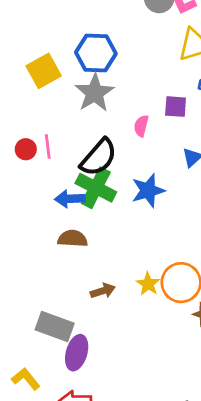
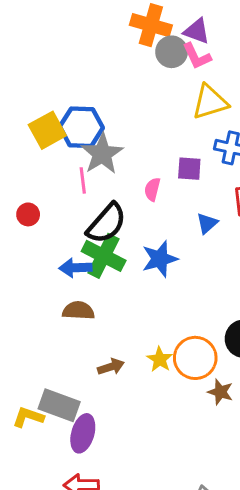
blue hexagon: (96, 53) -> (81, 127), moved
pink line: (48, 146) -> (83, 180), moved
yellow L-shape: (26, 379) -> (28, 417), moved, turned -32

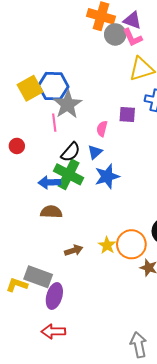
black semicircle: (106, 223) -> (71, 152), size x0.7
blue triangle: (207, 223) -> (95, 152), moved

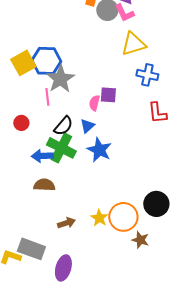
purple square: (127, 115) -> (108, 95), moved
red circle: (17, 146) -> (21, 123), moved
blue star: (107, 176) -> (99, 150), turned -30
purple ellipse: (54, 296) -> (63, 268), moved

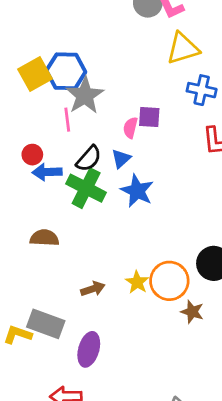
blue arrow: (42, 156) -> (47, 172), moved
brown semicircle: (44, 185) -> (44, 238), moved

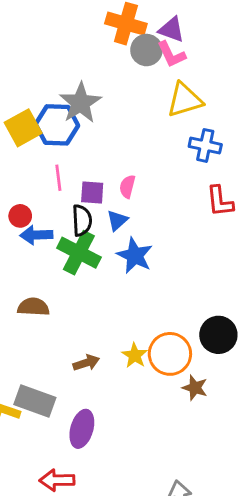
gray star: (85, 95) -> (80, 103), moved
purple square: (149, 117) -> (92, 192), moved
black semicircle: (89, 159) -> (82, 220), turned -44

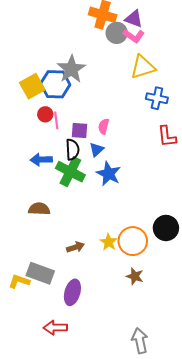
pink L-shape: (171, 54) -> (134, 36), turned -30
red circle: (20, 216) -> (45, 114), moved
brown star: (195, 388) -> (135, 276), moved

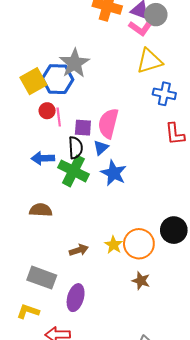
gray circle: (117, 33) -> (156, 15), moved
pink semicircle: (104, 126) -> (108, 123), size x1.8
yellow L-shape: (19, 281) -> (28, 311), moved

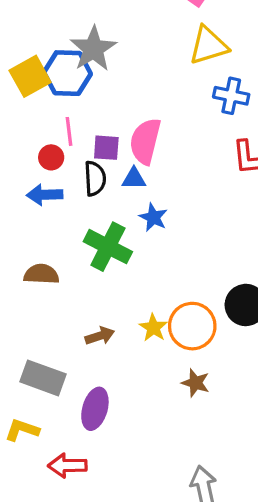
red circle: (47, 111) -> (51, 157), moved
blue triangle: (101, 148) -> (134, 178), turned 42
green cross: (73, 171) -> (108, 247), moved
blue star: (114, 173) -> (153, 217), size x0.7

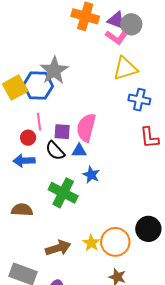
black semicircle: (95, 178) -> (55, 151), turned 140
brown arrow: (100, 336) -> (58, 248), size x1.4

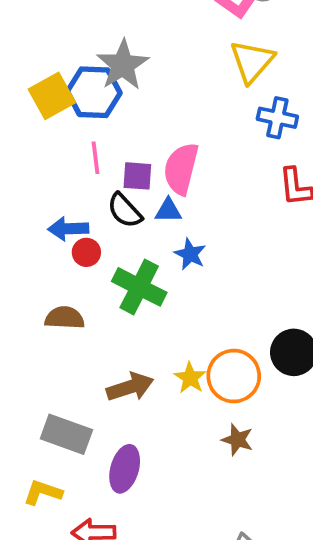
yellow triangle: (125, 68) -> (252, 61), turned -32
red circle: (28, 138) -> (86, 252), moved

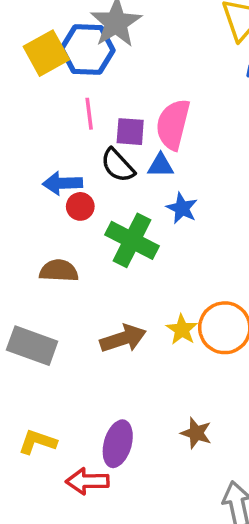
gray rectangle: (66, 434) -> (32, 346), moved
brown star: (237, 440) -> (196, 433), moved
purple ellipse: (125, 469) -> (118, 444), moved

